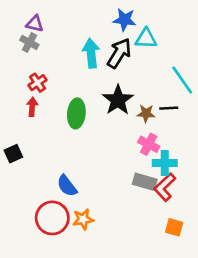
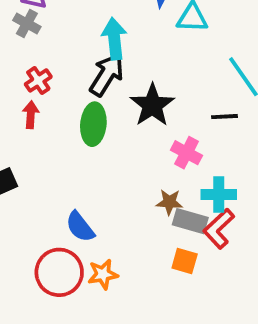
black arrow: (119, 53) -> (107, 75), moved
brown star: (146, 113) -> (169, 202), moved
pink cross: (149, 144) -> (186, 153), moved
orange square: (174, 227) -> (185, 261), moved

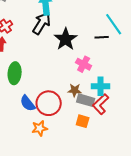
black line: (224, 117) -> (102, 37), moved
green ellipse: (93, 124) -> (15, 73), moved
red circle: (59, 272) -> (49, 103), moved

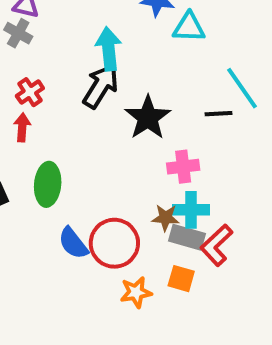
pink cross: (84, 64) -> (183, 167), turned -35
cyan cross: (101, 86) -> (191, 210), moved
orange star: (40, 128) -> (136, 292), moved

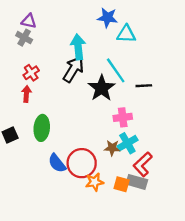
cyan line: (242, 88) -> (116, 70), moved
cyan cross: (191, 210) -> (127, 143), turned -30
gray rectangle: (187, 237) -> (137, 182), moved
orange star: (136, 292) -> (95, 182), moved

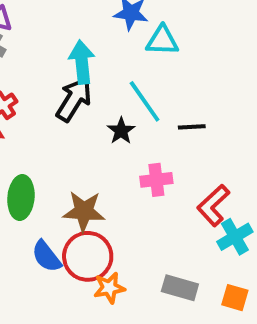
black star: (102, 88) -> (121, 131), size x0.6
cyan cross: (127, 143) -> (235, 237), moved
brown star: (112, 148) -> (84, 211), moved, size x1.5
red L-shape: (143, 164) -> (213, 205), moved
orange square: (122, 184) -> (235, 298), moved

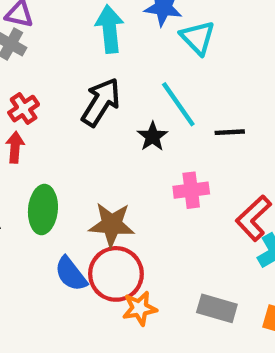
cyan triangle: (162, 41) -> (198, 38), turned 44
cyan arrow: (82, 62) -> (110, 29), moved

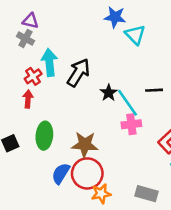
cyan arrow: (110, 29) -> (49, 62), moved
cyan line: (178, 104) -> (128, 103), moved
blue semicircle: (71, 274) -> (61, 173), turned 70

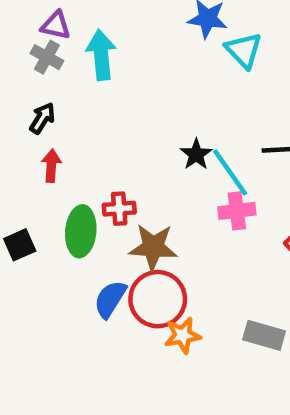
cyan arrow: (49, 62) -> (101, 55), moved
black arrow: (78, 73) -> (42, 118), moved, size x0.6
red cross: (33, 76) -> (119, 209), moved, turned 30

